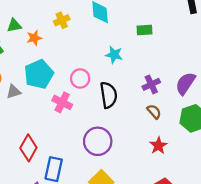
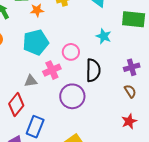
green rectangle: (145, 30) -> (134, 19), size x1.6
gray triangle: (14, 92) -> (31, 81), moved
pink cross: (62, 102) -> (52, 70), turned 30
purple circle: (98, 141) -> (72, 96), moved

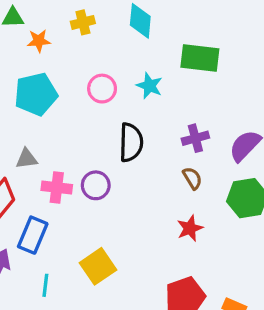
pink circle: (71, 52) -> (102, 89), moved
pink cross: (52, 70) -> (57, 187), moved, turned 30
purple circle: (72, 96) -> (96, 185), size x0.7

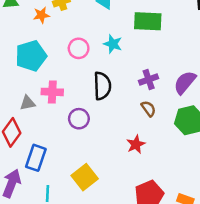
orange star: (39, 41) -> (41, 15), moved
pink cross: (57, 187) -> (52, 92), moved
red star: (190, 228) -> (136, 144), moved

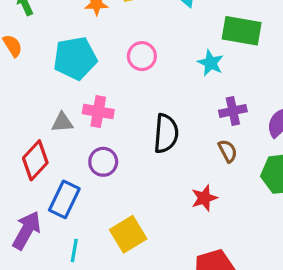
cyan star: (113, 44) -> (211, 63), moved
black semicircle: (102, 86) -> (166, 133), moved
purple circle: (79, 119) -> (103, 162), moved

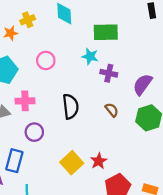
purple cross: (233, 111) -> (109, 73), moved, turned 35
red star: (204, 198) -> (99, 161), moved
yellow square: (128, 234) -> (72, 163), moved

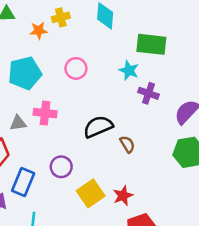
black semicircle: (71, 106) -> (98, 127), turned -115
brown semicircle: (112, 110) -> (127, 144), moved
purple circle: (34, 132) -> (61, 167), moved

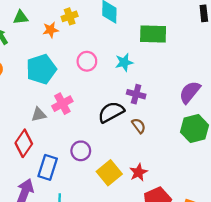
cyan star: (129, 70) -> (124, 62), moved, turned -30
purple cross: (149, 93) -> (136, 94), moved
pink cross: (45, 113) -> (62, 104), turned -30

